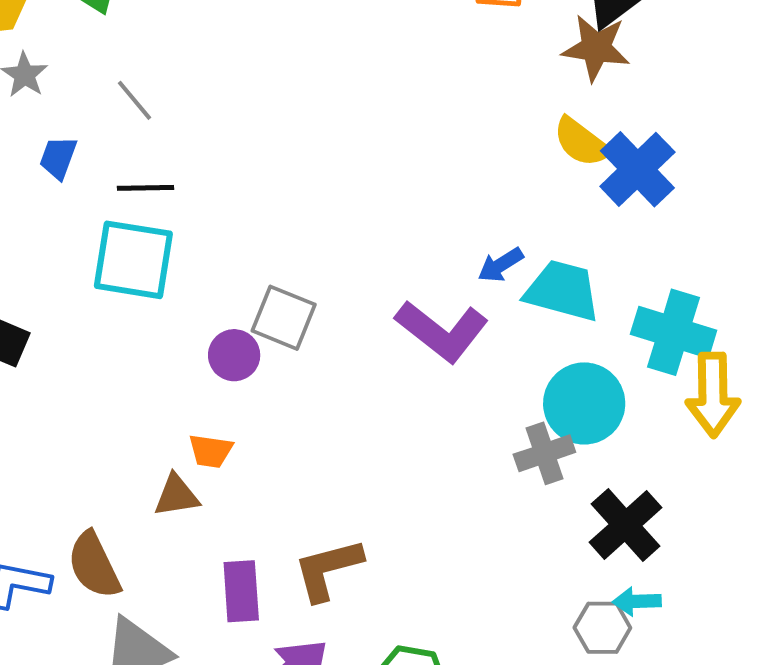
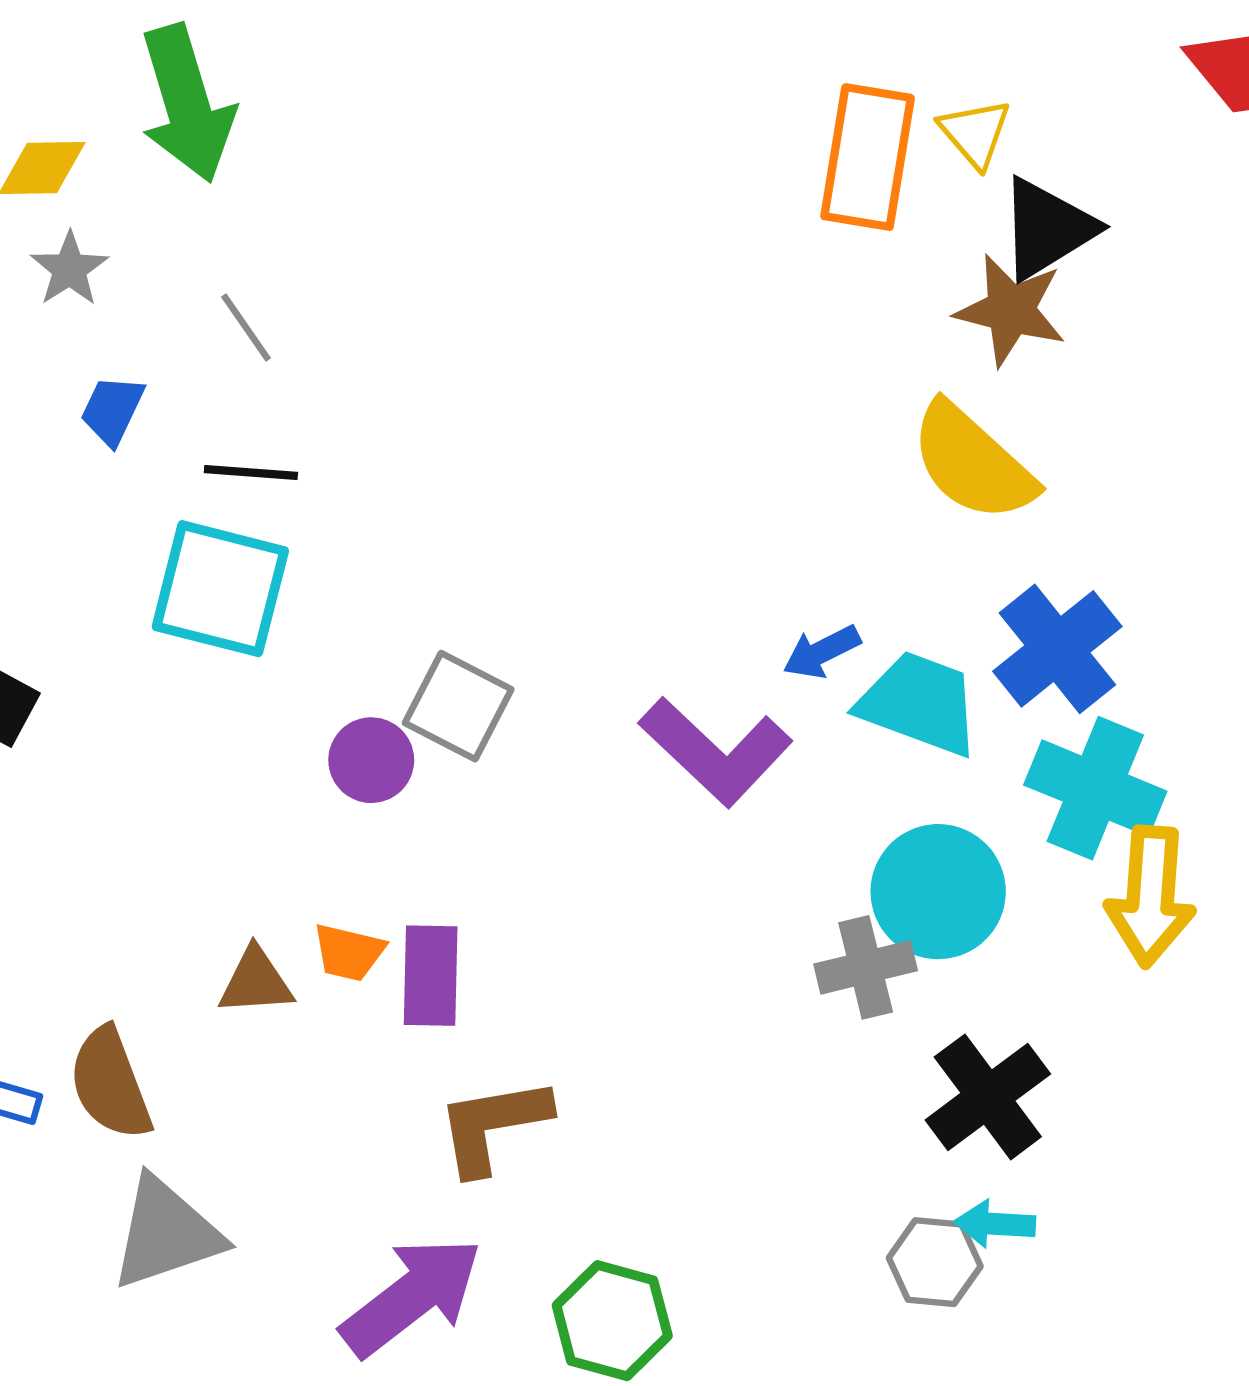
yellow semicircle: (581, 142) -> (973, 462), size x1.4
blue cross: (637, 169) -> (1057, 649), moved
orange trapezoid: (211, 451) -> (349, 952), moved
purple rectangle: (241, 591) -> (431, 976), moved

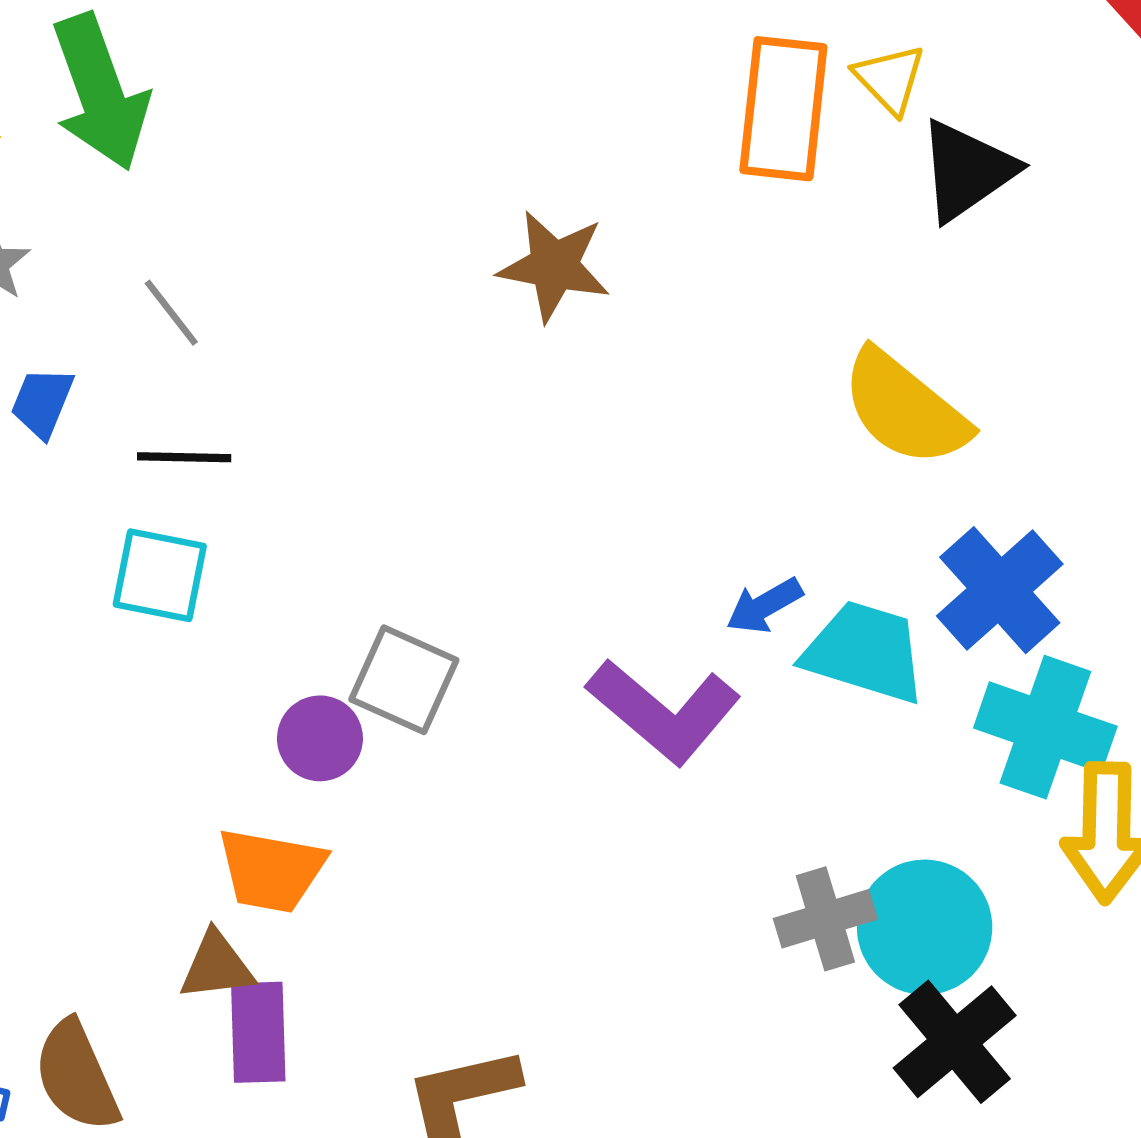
brown star: (1011, 310) -> (554, 266), moved
cyan square: (220, 589) -> (160, 575), size x0.7
cyan circle: (938, 892) -> (925, 927), moved
orange trapezoid: (349, 952) -> (271, 870), moved, size x1.5
purple rectangle: (431, 976) -> (258, 1032), moved

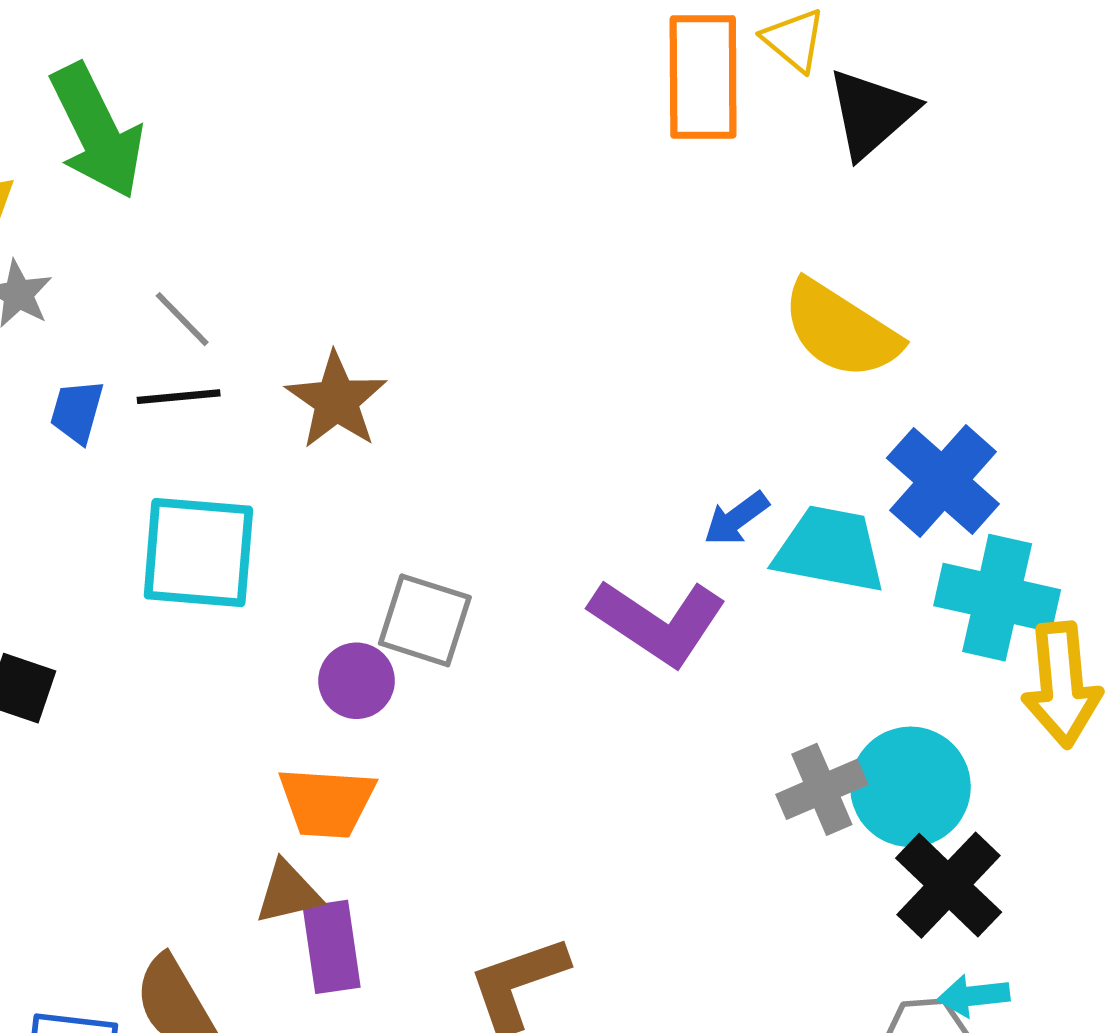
brown star: (554, 266) -> (336, 400), moved, turned 30
black line: (184, 457) -> (179, 397), moved
cyan square: (160, 575) -> (198, 553), size x1.4

